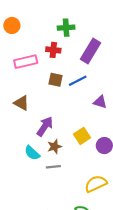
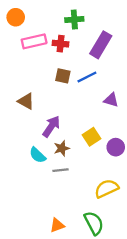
pink rectangle: (26, 62) -> (34, 41), moved

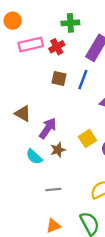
red cross: (61, 44) -> (57, 47), turned -35
blue line: (87, 77) -> (83, 80), turned -42
brown triangle: (26, 101) -> (23, 114), moved
gray line: (61, 170) -> (53, 189), moved

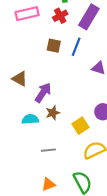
red cross: (57, 47) -> (60, 16), moved
yellow square: (87, 139) -> (80, 126), moved
cyan semicircle: (34, 157) -> (30, 119), turned 133

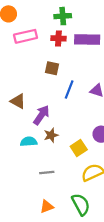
red cross: (60, 16) -> (58, 38), turned 32
purple rectangle: (89, 17) -> (87, 39), turned 60
blue line: (76, 47) -> (69, 89), moved

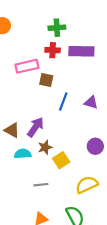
pink rectangle: (25, 36) -> (27, 66), moved
brown triangle: (18, 101) -> (12, 130), moved
yellow square: (79, 148) -> (61, 160), moved

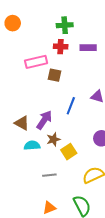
purple rectangle: (81, 51) -> (88, 48), size x0.7
blue line: (63, 101) -> (71, 106), moved

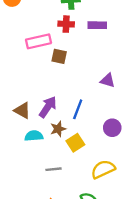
blue line: (71, 106) -> (78, 109), moved

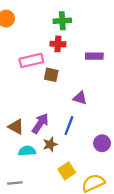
purple rectangle: (97, 25) -> (94, 56), moved
purple triangle: (108, 81) -> (80, 98), moved
yellow square: (75, 143) -> (67, 171), moved
gray line: (53, 169) -> (15, 183), moved

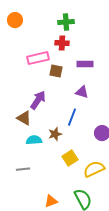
purple rectangle: (94, 56) -> (85, 64), moved
purple arrow: (40, 123) -> (38, 100), moved

